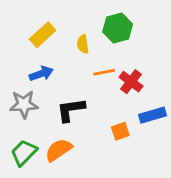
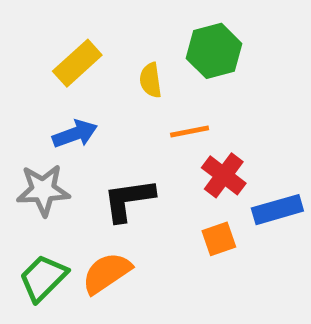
red cross: (131, 82) -> (224, 175), moved

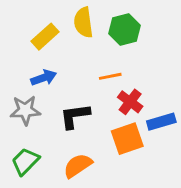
yellow semicircle: (151, 80) -> (83, 22), moved, size x1.5
orange square: (219, 239) -> (127, 139), size x1.6
orange semicircle: (107, 273) -> (78, 166), moved

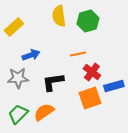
yellow rectangle: (45, 37) -> (14, 27), moved
orange semicircle: (78, 166) -> (44, 112), moved

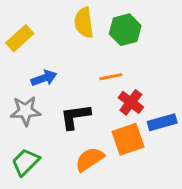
orange semicircle: (44, 112) -> (90, 159), moved

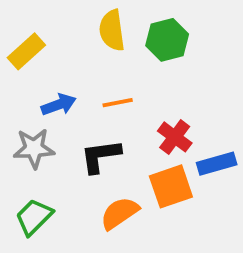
orange line: (111, 77) -> (118, 103), moved

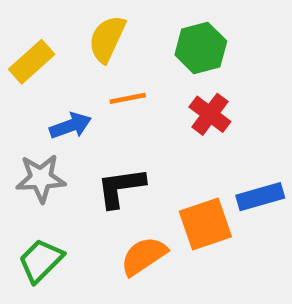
yellow semicircle: (112, 30) -> (107, 39), moved, turned 33
orange line: (118, 103) -> (128, 98), moved
red cross: (175, 137) -> (210, 114), moved

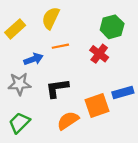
green hexagon: (201, 48) -> (112, 27), moved

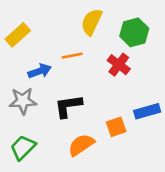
yellow semicircle: (51, 18) -> (92, 22), moved
orange square: (97, 105) -> (116, 127), size x0.7

